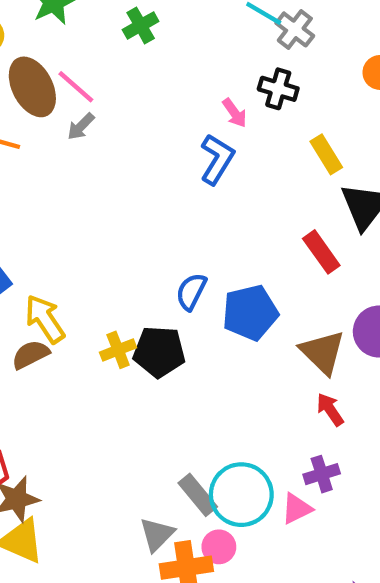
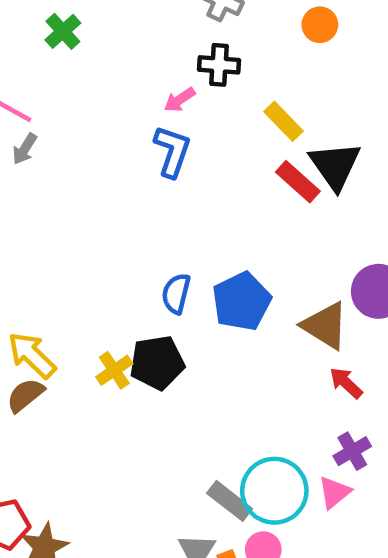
pink arrow: (235, 113) -> (180, 100), turned 104
red rectangle: (321, 252) -> (298, 182), moved

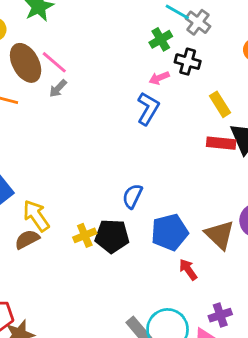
green cross: (63, 31) -> (161, 39), moved
red rectangle: (298, 182) -> (221, 143), turned -48
blue pentagon: (242, 301) -> (170, 232), moved
red arrow: (346, 383) -> (188, 269), moved

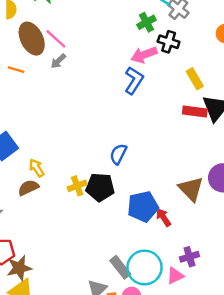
pink arrow: (159, 78) -> (144, 55), size x1.5
yellow arrow: (36, 216) -> (37, 168), size x0.7
blue pentagon: (170, 232) -> (143, 207), moved

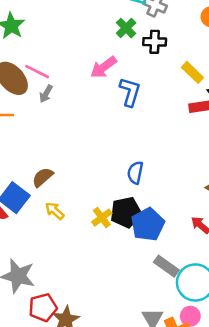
pink arrow: (144, 55) -> (104, 67), moved
brown semicircle: (28, 188) -> (43, 177), moved
blue pentagon: (143, 207) -> (148, 224), moved
gray rectangle: (120, 267) -> (166, 266), moved

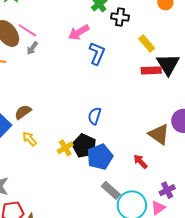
black pentagon: (126, 212) -> (84, 146), turned 30

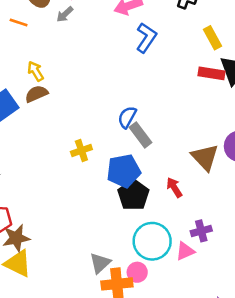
yellow arrow: (30, 139) -> (36, 71), moved
black pentagon: (84, 146) -> (133, 195), moved
gray rectangle: (111, 190) -> (141, 135), moved

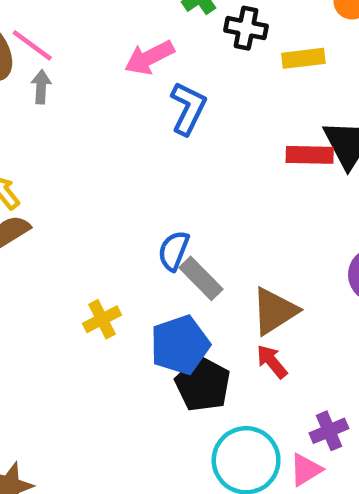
gray arrow: (65, 14) -> (41, 87), turned 144
yellow rectangle: (213, 38) -> (303, 58), moved, turned -60
brown triangle: (205, 157) -> (274, 311), moved, turned 48

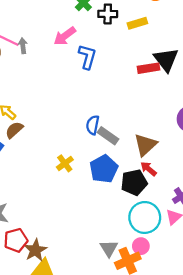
gray arrow: (41, 87) -> (23, 46), moved
black pentagon: (203, 384) -> (134, 183), moved, turned -30

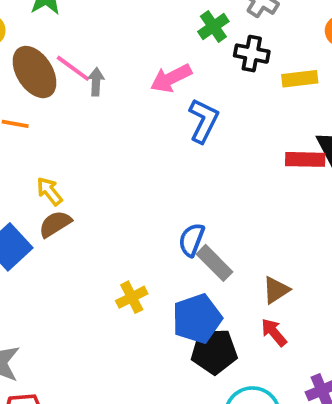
brown triangle: (145, 145) -> (276, 290), size x0.7
black pentagon: (134, 183) -> (214, 351), moved

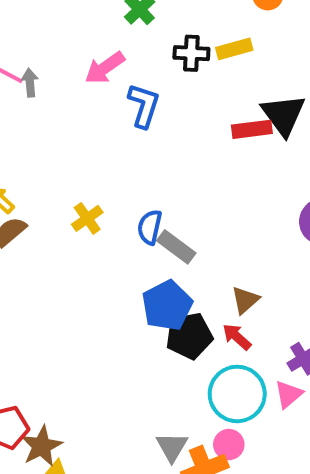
black cross: (252, 54) -> (191, 53), moved
brown triangle: (276, 290) -> (245, 300), moved
yellow cross: (132, 297) -> (87, 218), moved
red arrow: (274, 332) -> (237, 337), moved

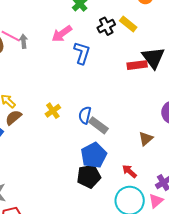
yellow rectangle: (234, 49) -> (128, 24), turned 54
black cross: (191, 53) -> (106, 26), turned -30
brown triangle: (245, 300) -> (146, 139), moved
black pentagon: (189, 336) -> (89, 176), moved

